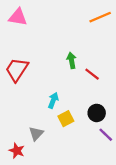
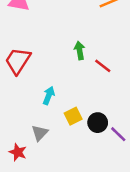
cyan arrow: (53, 100) -> (49, 96), moved
black circle: (97, 113) -> (98, 123), moved

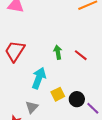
green arrow: (80, 50) -> (58, 52), moved
cyan arrow: (49, 96) -> (39, 78), size x1.5

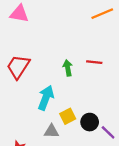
red line: (81, 55) -> (94, 62), moved, turned -32
gray triangle: (32, 107) -> (52, 131), moved, turned 48

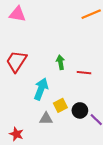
red line: (94, 62) -> (84, 73), moved

